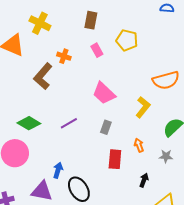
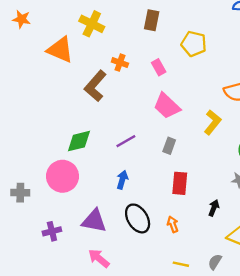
pink rectangle: (97, 50) -> (159, 67), moved
green diamond: (29, 123) -> (79, 141), turned -45
orange arrow: (139, 145) -> (173, 224), moved
blue arrow: (58, 170) -> (122, 180), moved

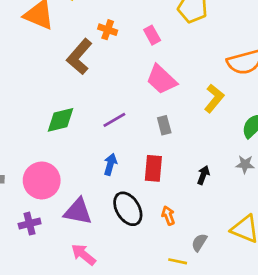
gray rectangle: (169, 146) -> (164, 125), turned -35
pink circle: (62, 176) -> (42, 180), moved
red rectangle: (180, 183) -> (153, 168), moved
black arrow: (214, 208) -> (203, 175), moved
gray semicircle: (215, 262) -> (199, 242), moved

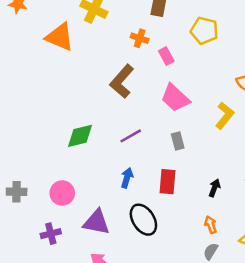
orange cross: (108, 30) -> (140, 38), moved
brown L-shape: (79, 57) -> (122, 81), moved
pink circle: (42, 180) -> (62, 193), size x0.7
orange arrow: (168, 216) -> (211, 225), moved

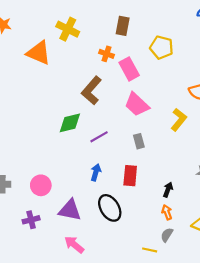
pink rectangle: (166, 56) -> (129, 69), size x1.5
green diamond: (80, 136) -> (70, 123), moved
black arrow: (214, 188) -> (168, 190), moved

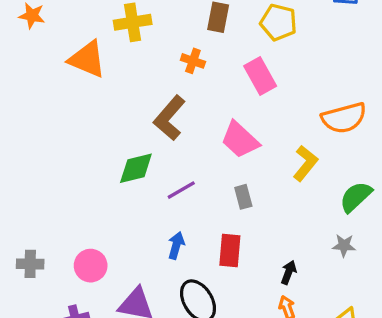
yellow cross: (68, 29) -> (133, 22), turned -35
yellow pentagon: (161, 47) -> (279, 22), moved
pink rectangle: (129, 69) -> (260, 76), moved

